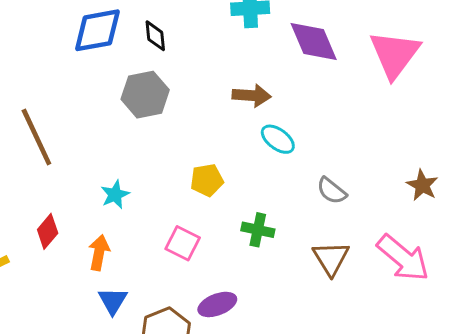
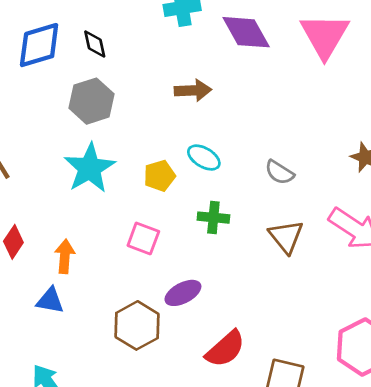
cyan ellipse: (278, 139) -> (204, 158), moved
cyan star: (115, 195) -> (90, 168), moved, size x1.8
blue triangle: (113, 301) -> (50, 301), moved, turned -44

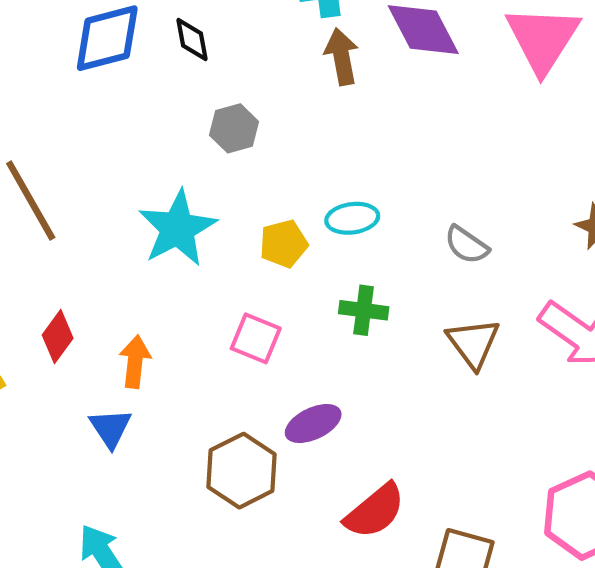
brown arrow: (193, 90) -> (342, 57), moved, turned -100
gray hexagon: (92, 101) -> (234, 128), moved, size x0.7
cyan ellipse: (204, 158) -> (352, 218), turned -40
blue triangle: (50, 301) -> (110, 428), turned 44

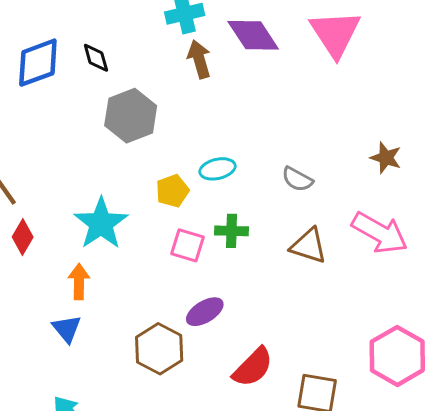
gray hexagon: (234, 128) -> (131, 116), size x1.6
cyan star: (178, 228) -> (101, 223), moved
red diamond: (58, 337) -> (23, 237), moved
pink square: (256, 338) -> (188, 245), moved
brown triangle: (473, 343) -> (309, 246), turned -30

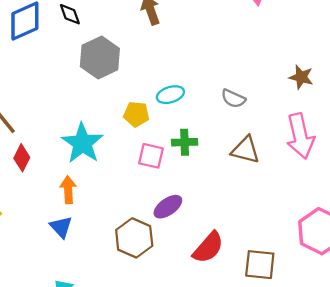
yellow pentagon: (172, 191) -> (136, 114), turned 30
pink arrow: (380, 233) -> (300, 136), turned 51

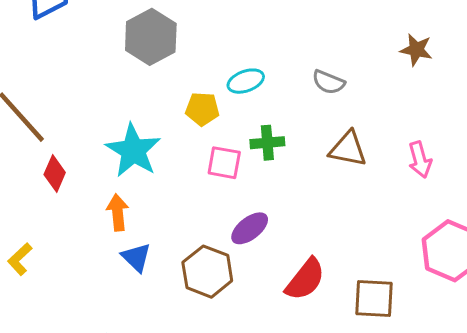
pink arrow: (300, 136) -> (420, 160), moved, size x0.6
blue triangle: (61, 227) -> (136, 257), moved

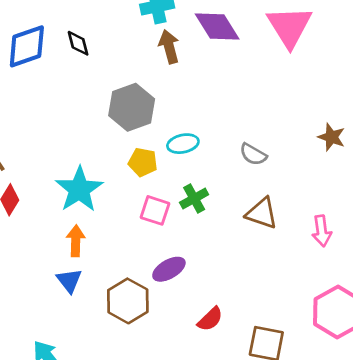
gray hexagon: (151, 37) -> (132, 107), moved
green cross: (267, 143) -> (194, 199), turned -32
orange arrow: (118, 212) -> (76, 241), moved
red semicircle: (305, 279) -> (210, 319), size x0.7

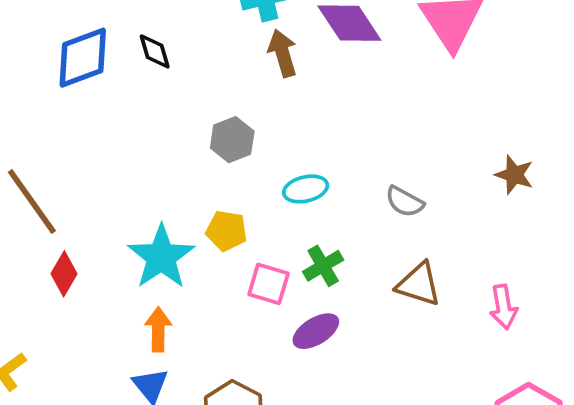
gray hexagon: (132, 107) -> (232, 140), size x0.7
yellow pentagon: (143, 162) -> (226, 231), moved
purple ellipse: (169, 269) -> (316, 331), moved

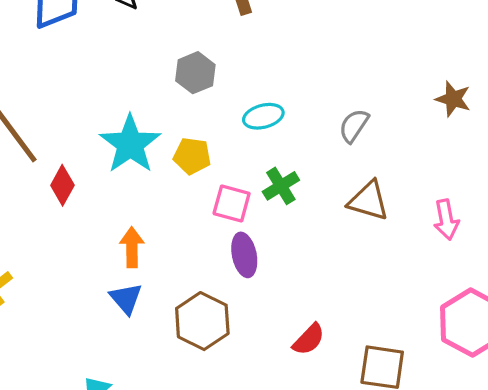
gray semicircle: (405, 202) -> (354, 126), turned 96
cyan star: (161, 257) -> (130, 144), moved
red diamond: (64, 274) -> (62, 185), moved
purple ellipse: (316, 331) -> (244, 255), moved, turned -69

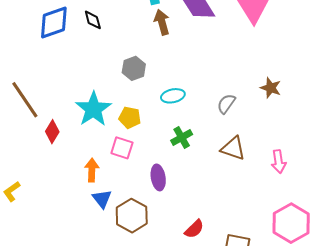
brown star: (453, 99) -> (271, 88), moved
pink square: (232, 203) -> (122, 148), moved
blue triangle: (126, 299) -> (102, 199), moved

